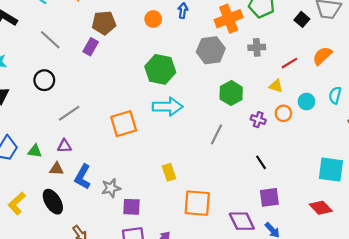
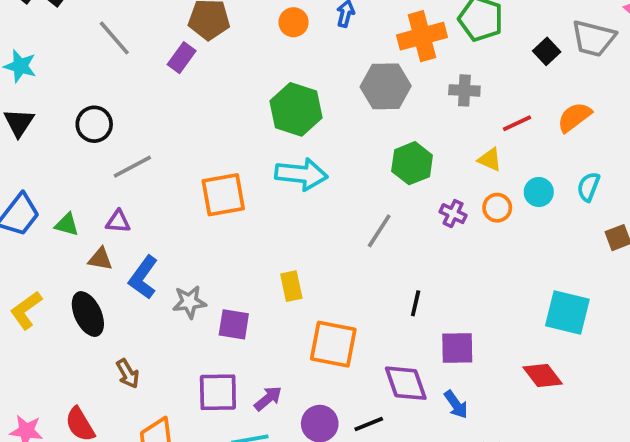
black circle: (44, 80) -> (94, 124), moved
black line: (261, 162) -> (416, 303), moved, turned 40
purple square: (132, 207) -> (234, 324), moved

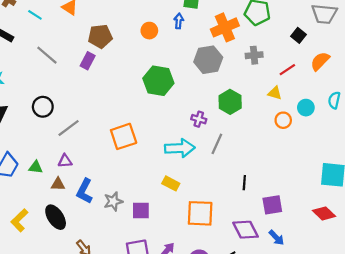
black square: (547, 51) -> (299, 35), moved
cyan arrow: (301, 174) -> (180, 148), moved
purple cross: (453, 214) -> (199, 119), moved
yellow rectangle: (291, 286) -> (171, 183), turned -42

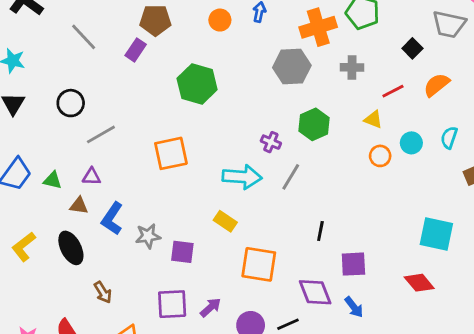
green hexagon: (158, 81) -> (197, 84), moved

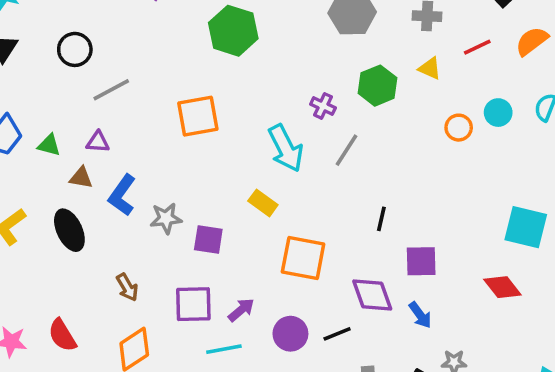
yellow triangle: (373, 119) -> (430, 68), moved
cyan arrow: (242, 177) -> (286, 148), turned 57
brown arrow: (103, 292) -> (127, 287), moved

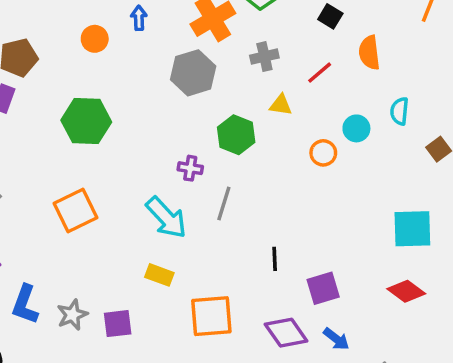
orange semicircle: (532, 41) -> (369, 53), turned -44

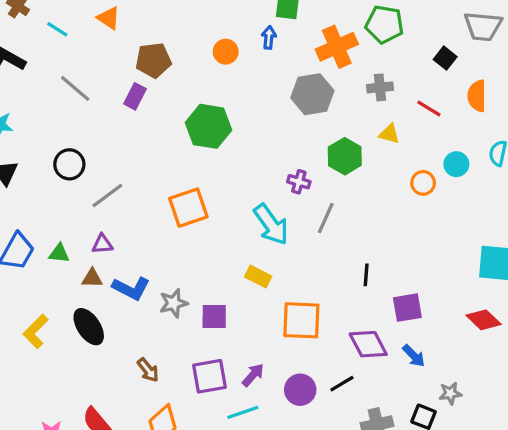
red line: (320, 73) -> (429, 109), turned 65
blue L-shape: (25, 305) -> (131, 288), turned -90

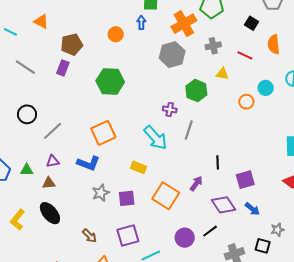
yellow rectangle: (258, 276) -> (138, 167), moved
blue L-shape: (131, 288) -> (88, 163), moved
orange square: (301, 320) -> (166, 196), moved, turned 36
purple arrow: (253, 375) -> (196, 183), moved

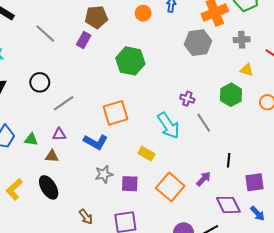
green hexagon: (196, 91) -> (231, 95), moved
gray line: (189, 130) -> (204, 123), turned -60

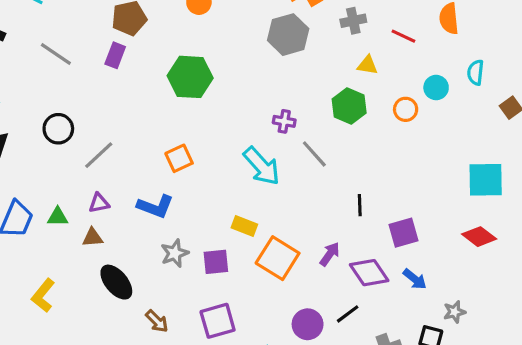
orange square: (116, 113) -> (179, 158), size x0.7
yellow rectangle: (146, 154) -> (244, 226), moved
purple arrow: (204, 179) -> (330, 254), moved
black ellipse: (49, 187) -> (116, 282), moved

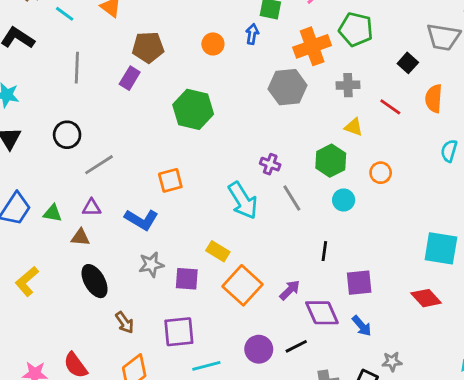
gray line: (56, 54) -> (77, 68), turned 48
cyan circle: (436, 88) -> (344, 200), moved

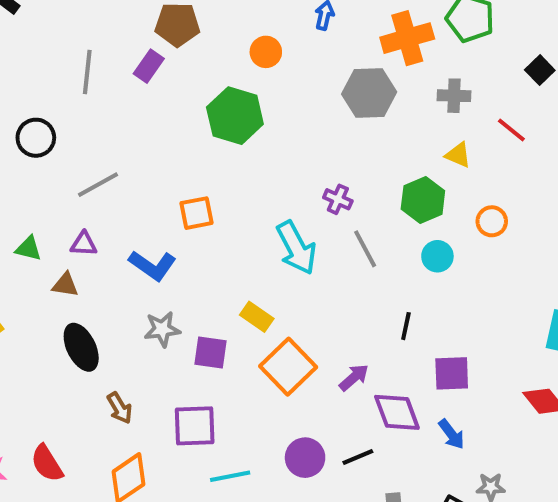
orange circle: (213, 44) -> (266, 52), moved
gray line: (77, 68) -> (87, 72), moved
black circle: (67, 135) -> (36, 138), moved

